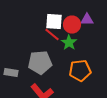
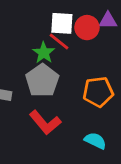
green star: (69, 42) -> (44, 53), moved
gray pentagon: (40, 62) -> (42, 81), turned -30

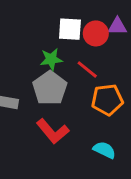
red line: (59, 42) -> (87, 69), moved
green star: (44, 53) -> (51, 59), turned 30

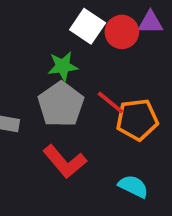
white square: (70, 29) -> (88, 26), turned 30
red line: (87, 69) -> (110, 102), moved

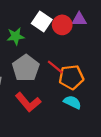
green star: (63, 66) -> (16, 36), moved
cyan semicircle: (133, 186) -> (72, 102), moved

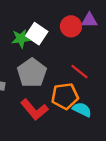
white square: (42, 21) -> (37, 34), moved
red line: (55, 67) -> (80, 72), moved
orange pentagon: (71, 77) -> (65, 96), moved

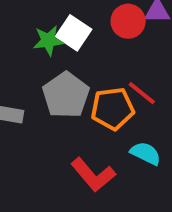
orange pentagon: (65, 96) -> (113, 109), moved
red L-shape: (34, 110) -> (93, 175), moved

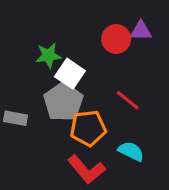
white square: (74, 33) -> (70, 74), moved
orange pentagon: (113, 109) -> (88, 128), moved

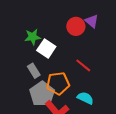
purple triangle: (141, 31) -> (92, 21), turned 40
gray pentagon: (63, 102) -> (42, 94), moved
gray rectangle: (15, 118) -> (34, 71), moved, turned 48

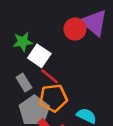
purple triangle: (92, 21) -> (94, 23), size x1.6
red line: (83, 65) -> (49, 76), moved

